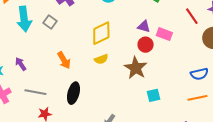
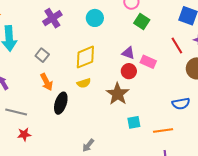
gray square: (50, 22) -> (42, 55), moved
black ellipse: (73, 93) -> (61, 103), moved
orange line: (197, 98) -> (163, 130), moved

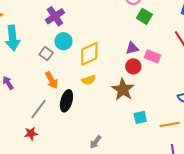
cyan circle: (95, 18) -> (63, 41), moved
purple triangle: (128, 53) -> (132, 48), turned -32
gray line: (16, 112) -> (39, 109), moved, turned -65

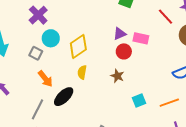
yellow semicircle: (89, 80) -> (82, 72), turned 128
brown star: (123, 89) -> (117, 76), size x0.6
black ellipse: (66, 101) -> (64, 97), turned 40

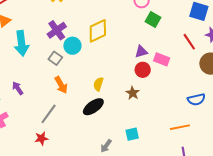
purple cross: (38, 15) -> (57, 30), moved
yellow diamond: (78, 46) -> (98, 31), moved
black ellipse: (64, 97) -> (93, 107), moved
cyan square: (139, 101) -> (132, 134), moved

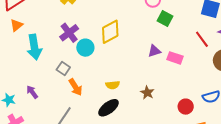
gray square: (55, 58) -> (63, 69), moved
red circle: (143, 70) -> (186, 107), moved
yellow semicircle: (98, 84) -> (113, 85), turned -112

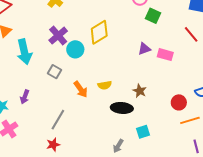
orange arrow: (75, 87) -> (81, 89), moved
purple arrow: (32, 92) -> (25, 97), turned -120
black ellipse: (109, 108) -> (122, 108), moved, turned 45

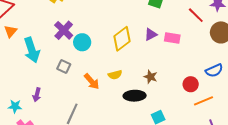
yellow diamond: (99, 32) -> (122, 39), moved

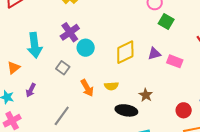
orange triangle: (10, 31) -> (14, 68), moved

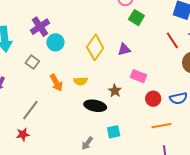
yellow diamond: (125, 52) -> (95, 47), turned -30
pink rectangle: (175, 61) -> (138, 76), moved
red circle: (184, 110) -> (153, 99), moved

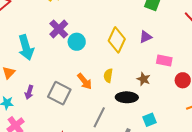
gray square: (32, 62) -> (59, 93), moved, size x1.6
yellow semicircle: (81, 81) -> (108, 76), turned 112
gray line: (30, 110) -> (99, 117), moved

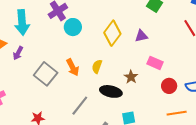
purple arrow: (29, 92) -> (18, 53), moved

